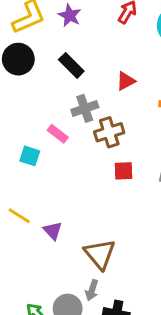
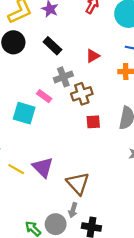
cyan square: (30, 156) -> (24, 113), size x1.5
yellow line: (19, 216) -> (16, 169), moved
purple triangle: (53, 231) -> (43, 167), size x1.5

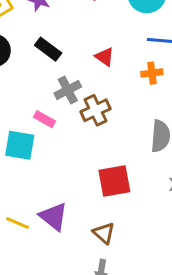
red triangle: (93, 56) -> (105, 57), turned -48
red square: (93, 122) -> (114, 181), moved, size x1.6
brown triangle: (78, 183) -> (104, 233), size x0.7

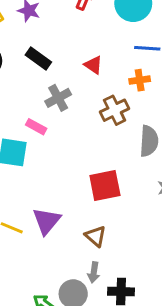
brown cross: (96, 110) -> (115, 110), moved
purple triangle: (54, 217) -> (47, 221), turned 32

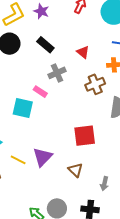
gray arrow: (94, 272) -> (104, 184), moved

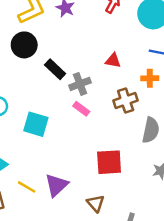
black rectangle: (45, 45) -> (55, 69), moved
red triangle: (83, 52) -> (113, 60), turned -32
pink rectangle: (40, 92) -> (81, 109), moved

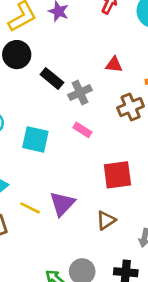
pink rectangle: (81, 109) -> (82, 130), moved
brown triangle: (96, 203) -> (106, 220), turned 42

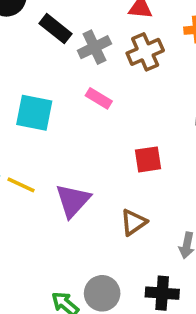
brown cross: (131, 107) -> (145, 52), moved
red square: (117, 175) -> (148, 159), size x0.7
yellow line: (30, 208) -> (21, 185), moved

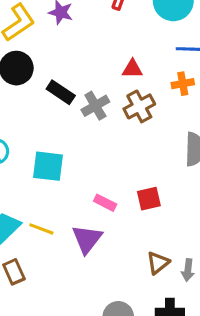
pink rectangle: (99, 98) -> (105, 203), moved
brown triangle: (133, 222) -> (158, 263), moved

